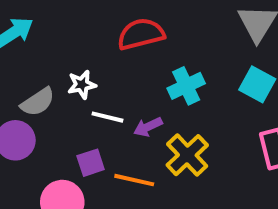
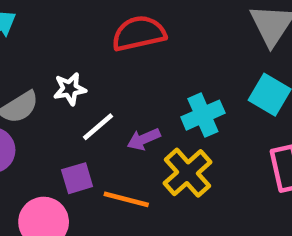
cyan cross: (186, 86) -> (203, 115), moved
white line: (108, 117) -> (98, 127), turned -56

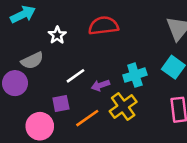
white star: (70, 89) -> (57, 35), moved, turned -30
orange line: (126, 199) -> (87, 118), turned -55

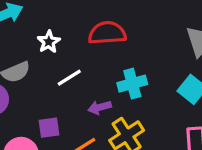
cyan cross: (135, 75) -> (132, 84), moved
white line: (75, 76) -> (69, 78), moved

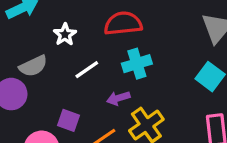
cyan cross: (132, 84) -> (137, 64), moved
purple square: (49, 128) -> (68, 120), turned 30

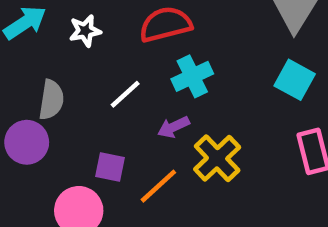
white star: (65, 34) -> (85, 31), moved, turned 30
gray semicircle: (33, 66) -> (51, 100), turned -48

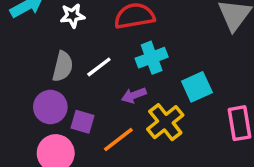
cyan square: (295, 80) -> (197, 87), moved, turned 32
gray semicircle: (51, 100) -> (63, 66), moved
purple circle: (27, 142) -> (50, 107), moved

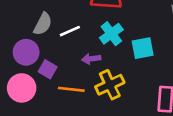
cyan cross: (152, 58) -> (111, 34), turned -30
cyan square: (197, 87) -> (143, 48), moved
orange line: (118, 140) -> (71, 89), turned 30

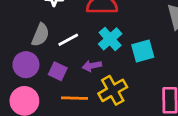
purple square: (48, 69) -> (58, 71), moved

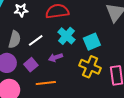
purple square: (58, 71) -> (31, 65), turned 32
yellow cross: (113, 90) -> (90, 67), moved, turned -30

